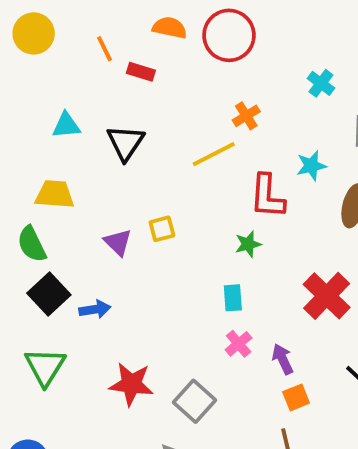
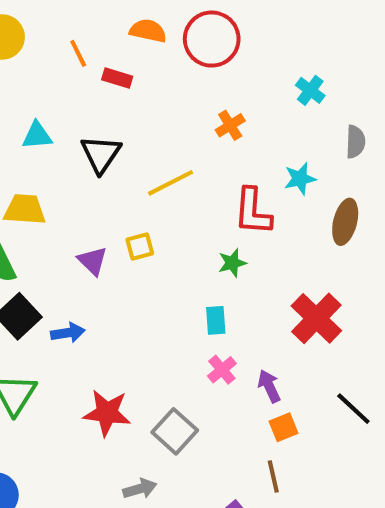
yellow line: (214, 154) -> (171, 183), moved

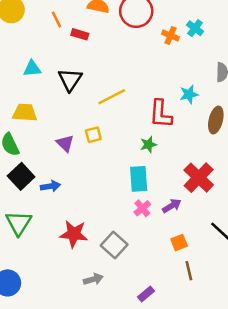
cyan cross: (310, 90) -> (195, 28), moved
orange cross: (230, 125) -> (170, 36), moved, turned -35
cyan rectangle: (216, 320) -> (139, 179), size x1.5
purple arrow: (269, 386) -> (172, 206), moved, turned 84
brown line: (273, 476) -> (189, 271), moved

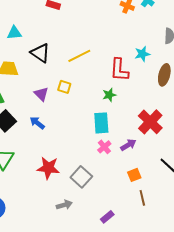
black triangle: (70, 80) -> (40, 53), moved, turned -30
yellow square: (93, 135) -> (64, 87), turned 32
blue arrow: (50, 186) -> (37, 123), moved, turned -133

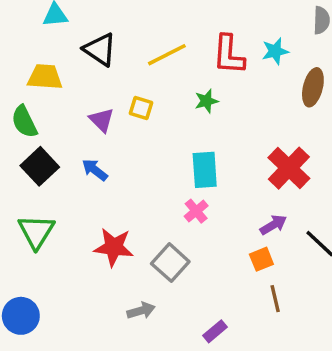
red L-shape: (119, 70) -> (229, 55), moved
green star: (109, 95) -> (206, 101), moved
purple arrow: (128, 145) -> (273, 225), moved
pink cross: (104, 147) -> (196, 211), moved

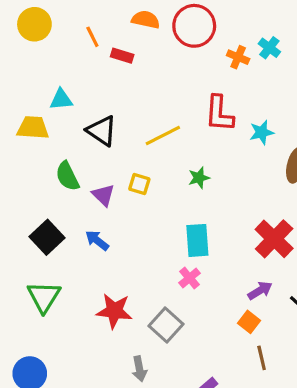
red L-shape: (229, 55) -> (219, 114), moved
yellow trapezoid: (45, 77) -> (33, 128), moved
green semicircle: (24, 122) -> (67, 176), moved
orange square: (261, 259) -> (249, 322), turned -30
gray arrow: (141, 311) -> (139, 369), turned 95

